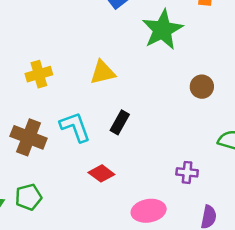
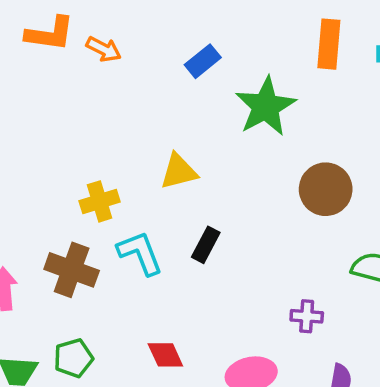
yellow cross: (39, 74) -> (100, 201), moved
brown circle: (202, 87) -> (326, 189), size x1.5
red diamond: (101, 173) -> (165, 355), moved, turned 30

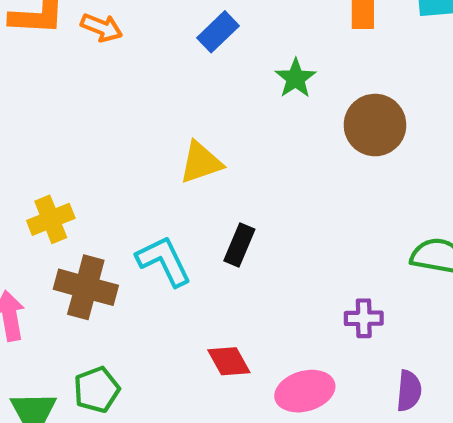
green star: (266, 107) -> (295, 78), size x0.6
brown circle: (326, 189) -> (375, 125), moved
yellow cross: (100, 201) -> (51, 219), moved
red diamond: (165, 355) -> (229, 361), moved

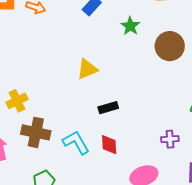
black rectangle: (239, 245) -> (108, 108), turned 54
cyan L-shape: (164, 261) -> (76, 142), moved
red diamond: (229, 361) -> (109, 145), moved, turned 30

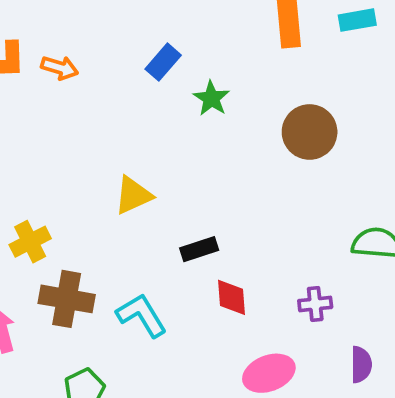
green star: (130, 26) -> (211, 98), moved
yellow triangle: (87, 69) -> (133, 195), moved
red diamond: (109, 145) -> (231, 297), moved

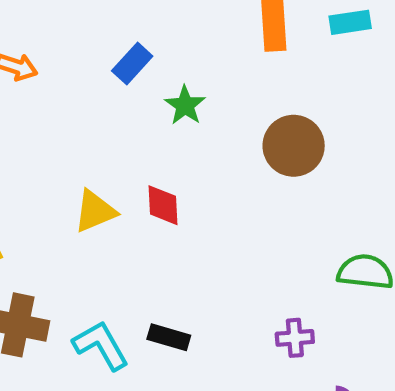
black rectangle: (199, 249) -> (169, 337), moved, turned 33
red diamond: (231, 297) -> (163, 205), moved

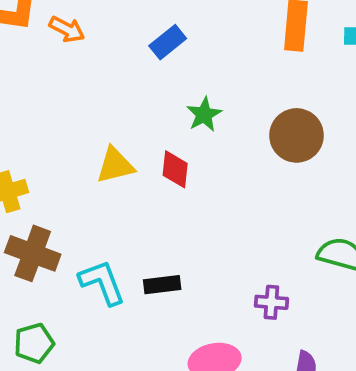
green star: (185, 105) -> (204, 114), moved
black rectangle: (169, 337) -> (162, 285), turned -32

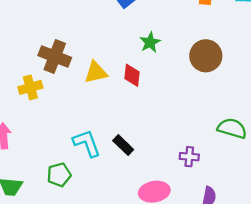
brown cross: (33, 253) -> (55, 56), moved
black rectangle: (162, 285) -> (123, 145), turned 50
green pentagon: (34, 343) -> (59, 175), moved

